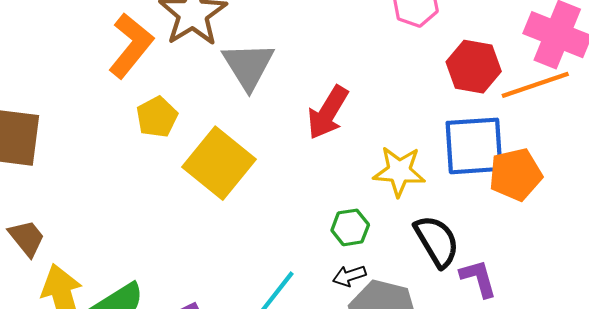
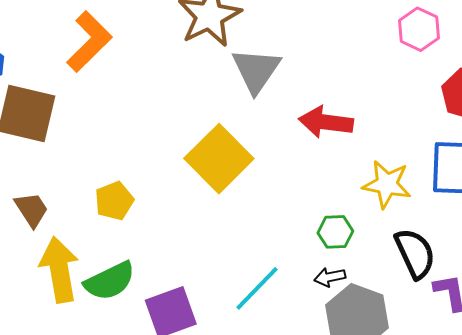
orange L-shape: (131, 46) -> (89, 42), moved
red arrow: (328, 113) -> (326, 122), turned 60
yellow pentagon: (157, 117) -> (114, 201), moved

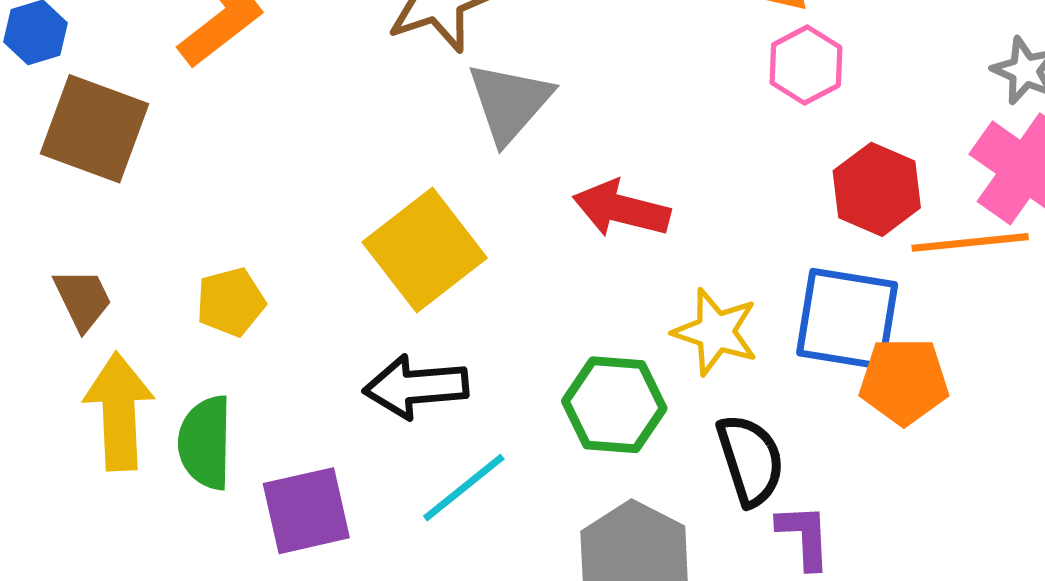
green hexagon: (335, 232) -> (614, 405), size x1.6
black arrow: (330, 277) -> (416, 387), moved, size x1.8
green semicircle: (110, 281) -> (205, 443), turned 110

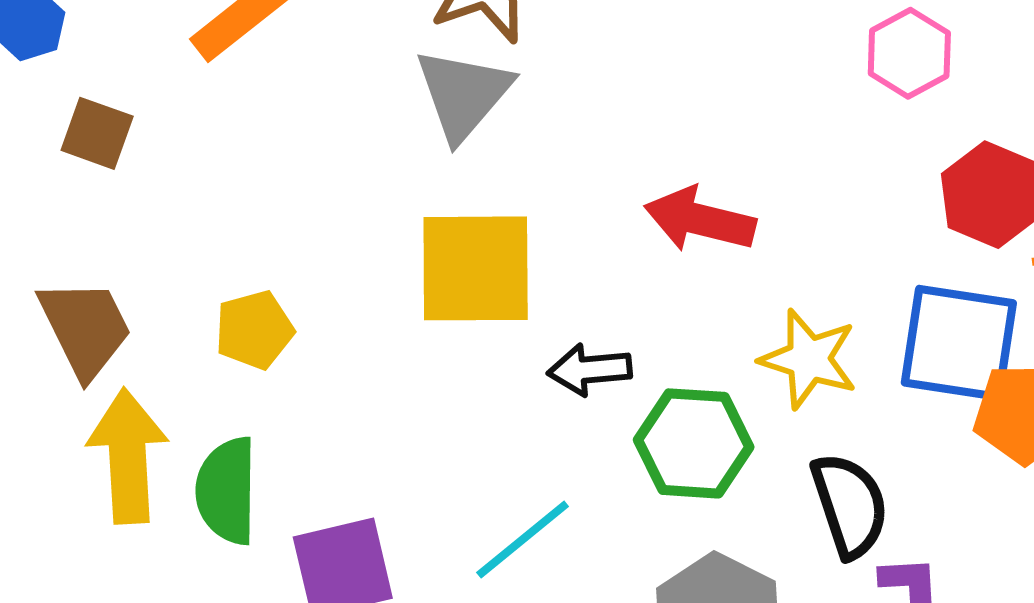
gray triangle: (510, 102) -> (463, 94), moved
brown square: (95, 129) -> (97, 133), size x0.6
yellow square: (425, 250) -> (476, 268), turned 38
brown trapezoid: (83, 299) -> (85, 328), size x1.4
black arrow: (416, 387) -> (590, 370), moved, size x0.7

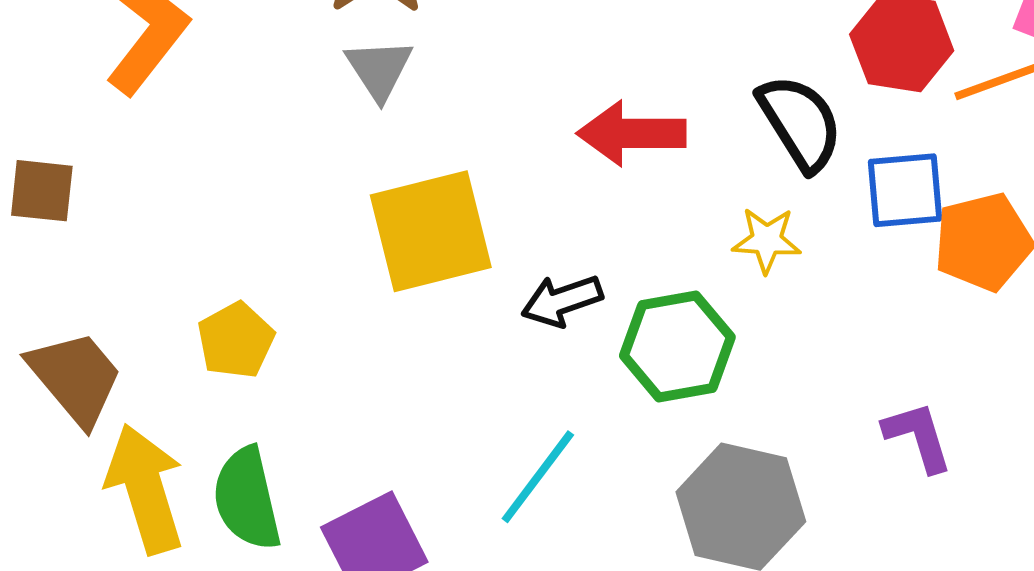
gray triangle: (463, 94) -> (379, 69), size x0.7
blue square: (959, 343) -> (905, 190), size x0.7
yellow star: (809, 359) -> (767, 240), size x0.7
black semicircle: (850, 505) -> (800, 123), moved

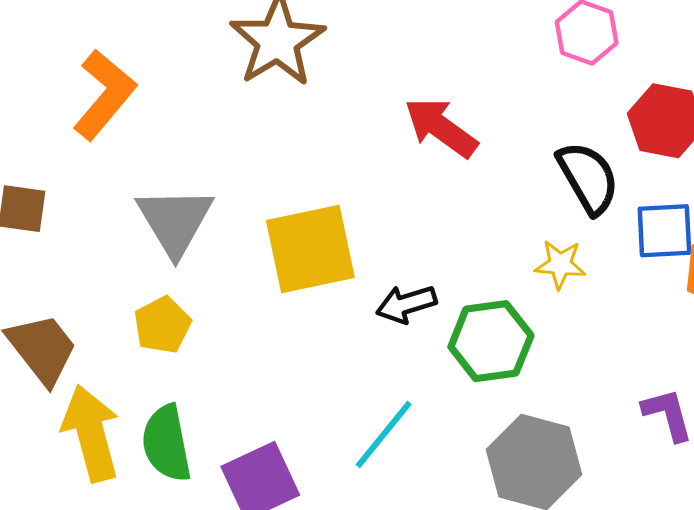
gray triangle: (379, 69) -> (175, 221), moved, size x1.5
red arrow: (632, 133) -> (441, 128), moved, turned 34

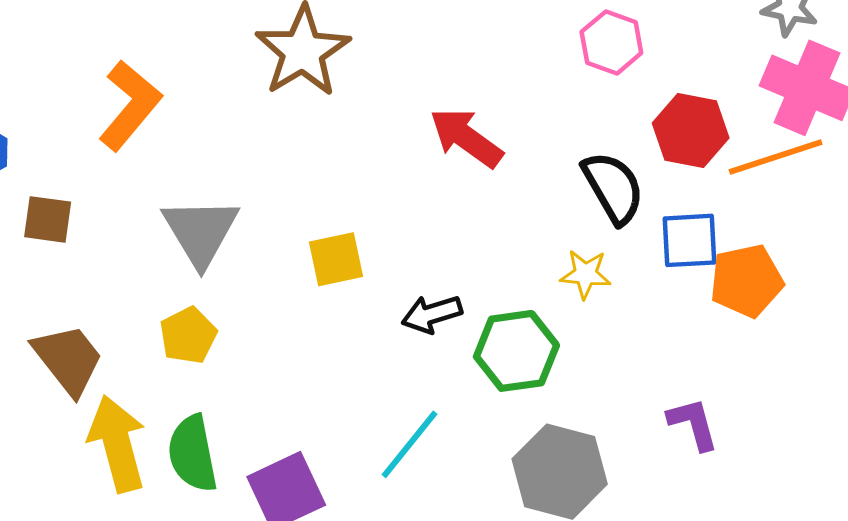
yellow square: (310, 249) -> (336, 259), size x0.6

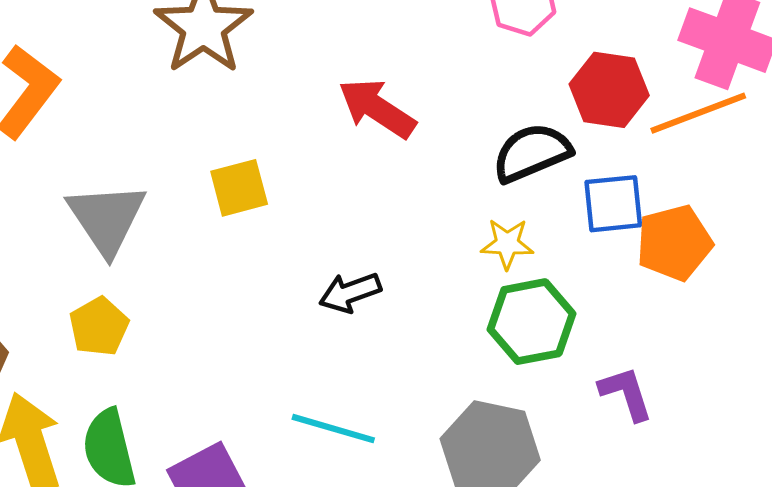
black semicircle: (613, 188) -> (532, 153), turned -80
yellow square: (336, 259) -> (239, 188), moved
green hexagon: (516, 351) -> (531, 322), moved
cyan line: (409, 444) -> (333, 429), turned 70

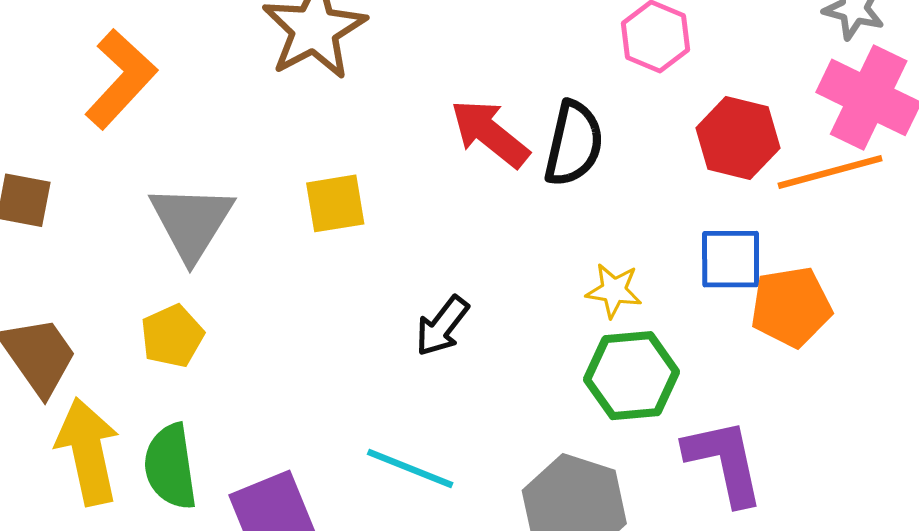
black semicircle: (532, 153) -> (574, 144), moved, turned 120
black arrow: (350, 293) -> (442, 326), turned -38
purple L-shape: (626, 393) -> (724, 462), size x1.5

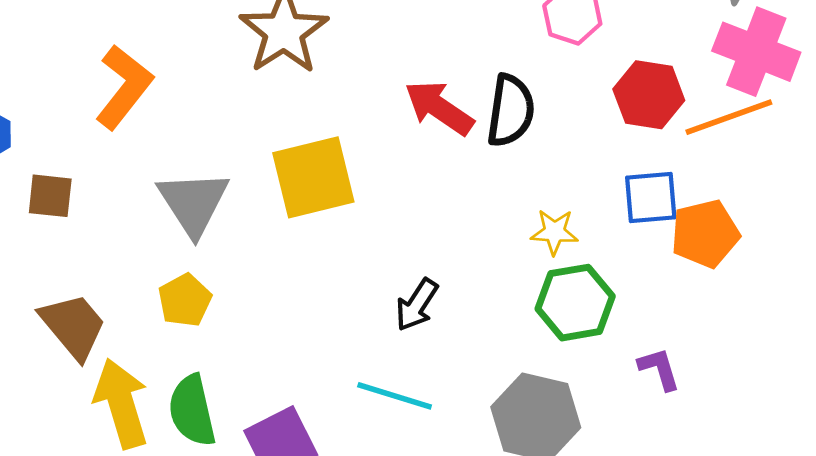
yellow square: (335, 203) -> (313, 177), size x1.6
black arrow: (442, 326) -> (417, 305), moved
purple L-shape: (724, 462) -> (659, 369), size x0.6

